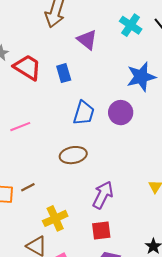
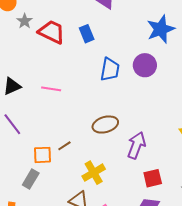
pink line: (20, 127) -> (51, 89), turned 36
brown ellipse: (73, 155) -> (105, 125), moved
red square: (101, 230) -> (153, 178), moved

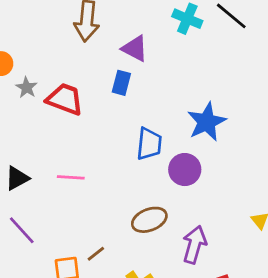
blue star: (161, 29) -> (207, 122), moved
blue rectangle: (87, 34) -> (121, 83), moved, turned 42
purple circle: (145, 65) -> (185, 170), moved

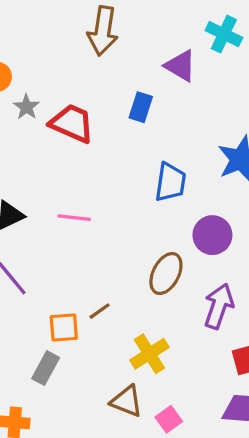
purple triangle: (135, 48) -> (180, 66), moved
purple circle: (185, 170) -> (212, 235), moved
brown ellipse: (149, 220) -> (166, 274), turned -44

